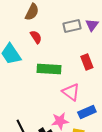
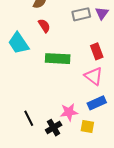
pink triangle: (71, 92) -> (94, 76), moved

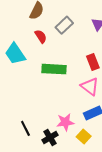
gray rectangle: (81, 14) -> (64, 25), moved, turned -30
yellow square: (87, 127) -> (84, 136), turned 32

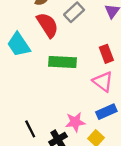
red semicircle: (41, 36) -> (47, 25), size x1.6

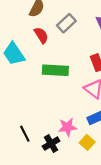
red semicircle: (47, 25) -> (41, 35), size x0.7

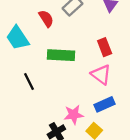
black line: (25, 134) -> (29, 81), moved

